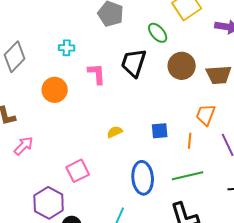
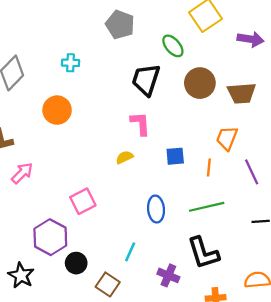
pink L-shape: (97, 74) -> (140, 124), moved
blue ellipse: (143, 178) -> (156, 209), size x0.7

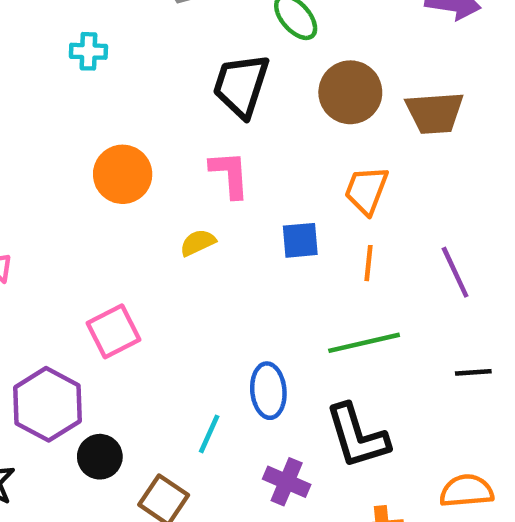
orange circle: (57, 110) -> (123, 174), moved
orange trapezoid: (227, 138) -> (366, 190), moved
blue ellipse: (156, 209) -> (268, 391), moved

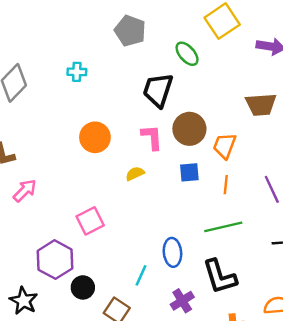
brown circle: (350, 92) -> (189, 129), moved
purple cross: (287, 482) -> (182, 301), turned 35

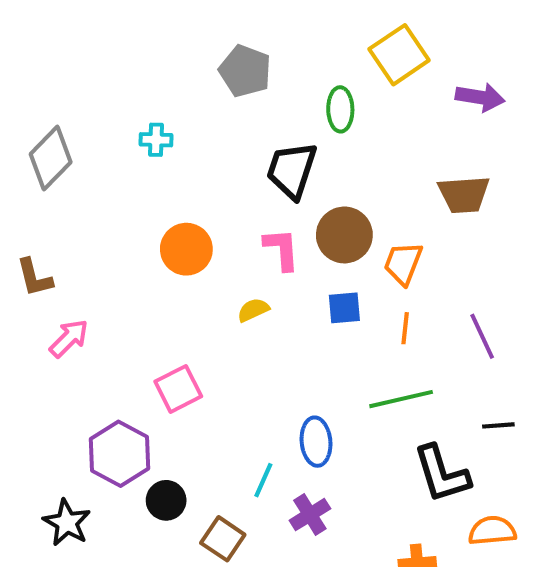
green ellipse: (187, 54) -> (340, 109), turned 40
black L-shape: (220, 277) -> (442, 474), moved
purple cross: (182, 301) -> (310, 515), moved

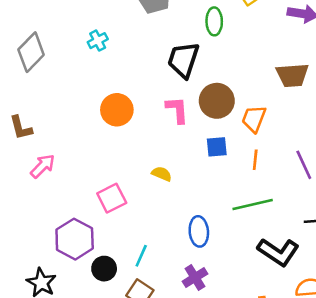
cyan cross: (156, 140) -> (98, 41), turned -30
yellow semicircle: (253, 310) -> (162, 174), moved, turned 48
black L-shape: (442, 474) -> (278, 252), turned -39
cyan line: (263, 480) -> (141, 256), moved

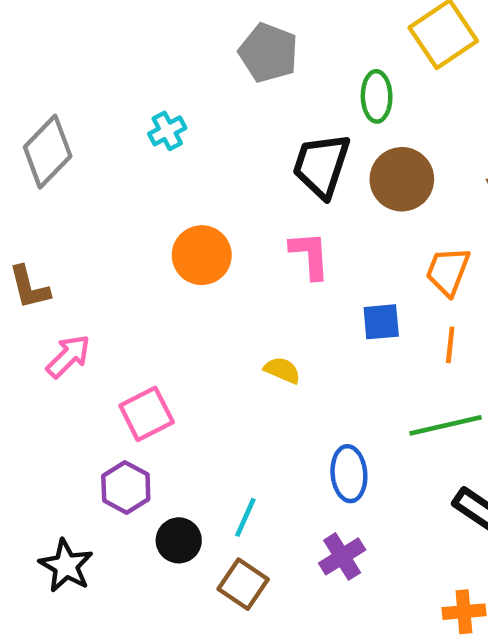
brown circle: (217, 101) -> (402, 179), moved
pink square: (112, 198) -> (147, 414), moved
purple hexagon: (75, 239) -> (126, 487), size x0.7

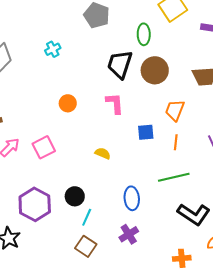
orange circle: (202, 255) -> (68, 103), size x0.7
pink square: (147, 414) -> (44, 147), moved
purple hexagon: (126, 487) -> (35, 204), size x1.5
black circle: (179, 540) -> (75, 196), moved

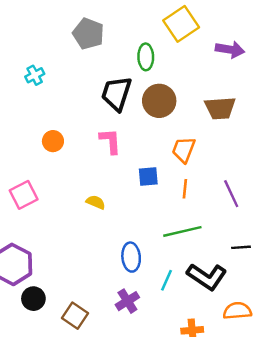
black circle: (75, 196) -> (33, 299), moved
cyan line: (87, 217) -> (166, 280), moved

